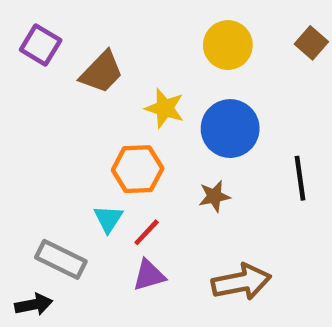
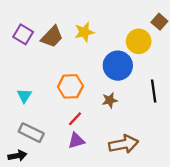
purple square: (41, 45) -> (23, 34), moved
yellow circle: (228, 45) -> (139, 41), moved
yellow star: (165, 108) -> (84, 32), moved, turned -30
cyan triangle: (108, 219) -> (24, 96), moved

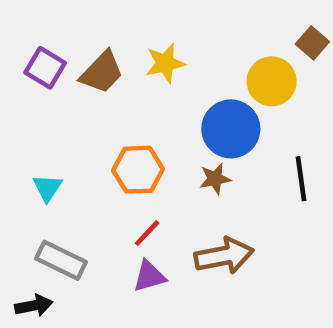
brown star: (110, 100) -> (215, 179), moved
brown arrow: (124, 144) -> (224, 256), moved

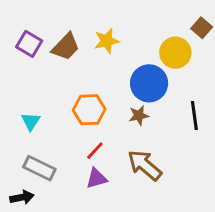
brown arrow: (224, 256) -> (145, 165), turned -129

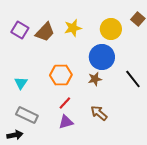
yellow circle: (175, 53) -> (111, 29), moved
black line: (194, 116) -> (133, 79), turned -30
brown arrow: (145, 165) -> (99, 113), size x0.7

